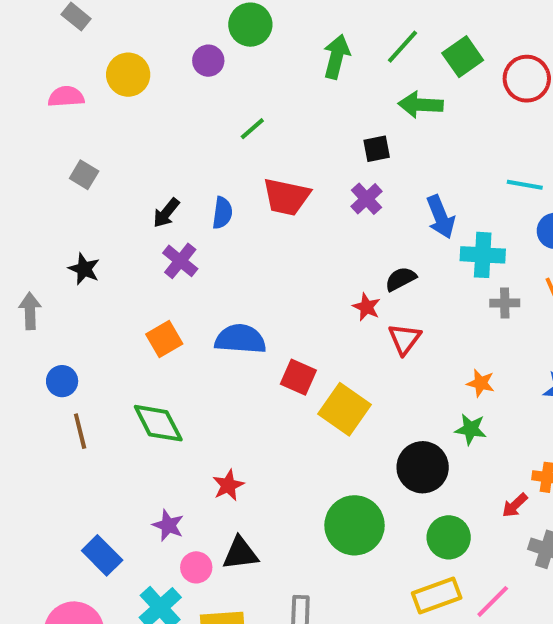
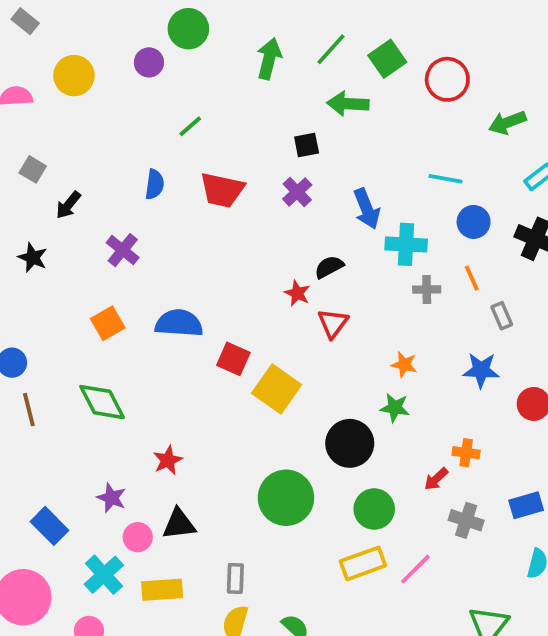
black arrow: (166, 213) -> (68, 205), moved
blue semicircle: (222, 213) -> (155, 184), moved

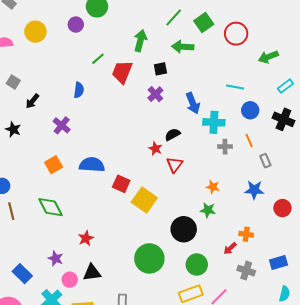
green arrow: (269, 59) -> (140, 41), moved
red trapezoid: (222, 190) -> (122, 72), moved, turned 100

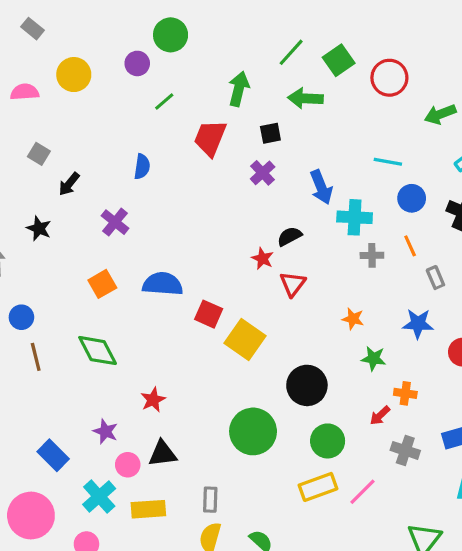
green line: (98, 59) -> (164, 102), moved
green star: (208, 210) -> (374, 358), moved

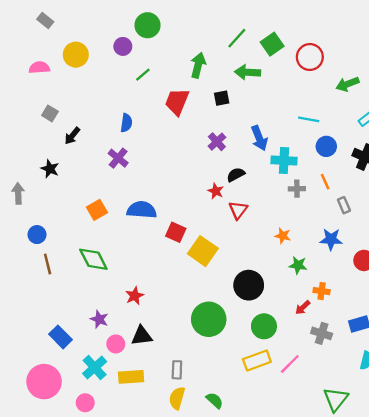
purple cross: (263, 173) -> (217, 142), moved
purple cross: (115, 222) -> (118, 158), moved

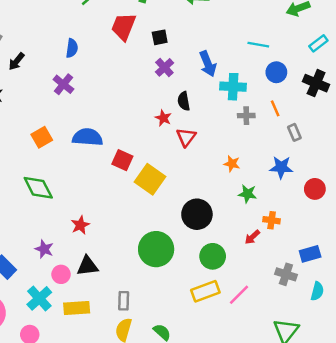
black square: (222, 98) -> (160, 37), moved
black semicircle: (236, 175) -> (184, 101), turned -72
gray cross: (322, 333) -> (286, 274), moved

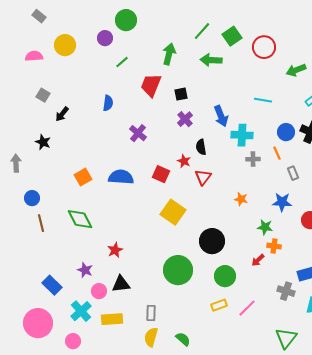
blue circle: (276, 72) -> (286, 132), moved
purple cross: (63, 84) -> (138, 133), moved
red square: (122, 160) -> (161, 174), moved
green star: (247, 194) -> (265, 227), moved
yellow rectangle: (205, 291) -> (219, 305), size x0.7

